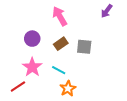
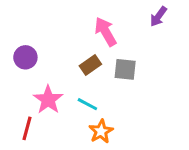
pink arrow: (60, 16) -> (106, 32), moved
purple circle: (32, 39) -> (25, 57), moved
red line: (18, 86) -> (27, 128), turned -42

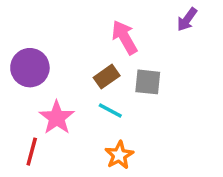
purple circle: (25, 57) -> (30, 68), size x1.4
cyan line: (87, 104) -> (110, 110), moved

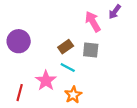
pink arrow: (125, 37) -> (93, 22), moved
pink star: (57, 118) -> (46, 81), moved

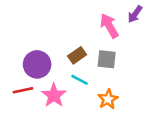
purple circle: (19, 41) -> (37, 64), moved
red line: (20, 93) -> (23, 90), moved, turned 63
orange star: (73, 95) -> (108, 99), moved

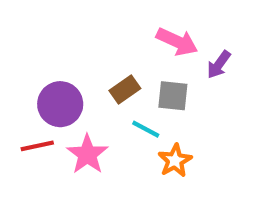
purple arrow: (135, 14) -> (219, 65), moved
pink arrow: (109, 26) -> (177, 42), turned 145
cyan line: (80, 80) -> (146, 129), moved

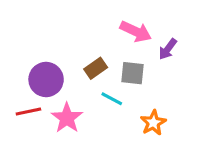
orange star: (175, 160) -> (153, 123), moved

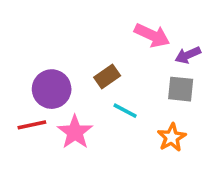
purple arrow: (168, 49) -> (188, 55), turned 30
gray square: (132, 73) -> (181, 89), moved

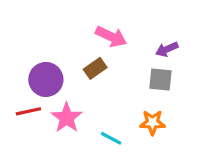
pink arrow: (152, 35) -> (111, 37), moved
cyan line: (125, 111) -> (111, 138), moved
orange star: (172, 137) -> (152, 122), turned 30

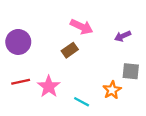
purple circle: (46, 79) -> (18, 42), moved
gray square: (160, 79) -> (131, 71), moved
orange star: (152, 122) -> (112, 90), turned -30

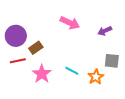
brown rectangle: (70, 50) -> (36, 48), moved
red line: (21, 82) -> (18, 61), moved
cyan line: (82, 102) -> (72, 71), moved

